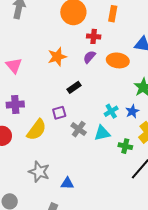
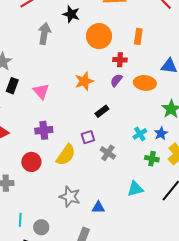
cyan triangle: (102, 133) -> (135, 189), moved
green cross: (125, 146) -> (152, 159), moved

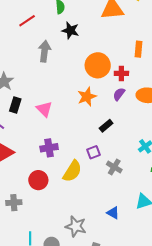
orange circle: (99, 36) -> (98, 65), moved
gray star: (70, 197) -> (76, 226), moved
blue triangle: (98, 207) -> (113, 213), moved, turned 32

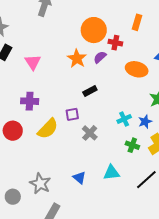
purple semicircle: (119, 94) -> (100, 57), moved
orange star: (87, 97) -> (77, 59), turned -30

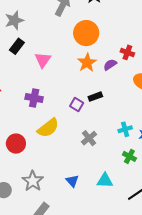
orange circle: (94, 30) -> (86, 33), moved
purple square: (72, 114) -> (77, 104), moved, turned 32
red circle: (13, 131) -> (16, 144), moved

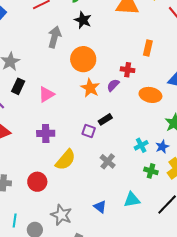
pink triangle: (43, 60) -> (46, 94), turned 36

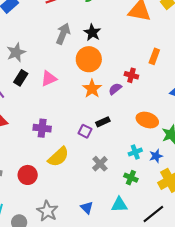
black star: (83, 20) -> (92, 32), moved
pink triangle: (46, 94) -> (49, 79), moved
orange ellipse: (150, 95) -> (147, 120), moved
green cross: (151, 171) -> (131, 178), moved

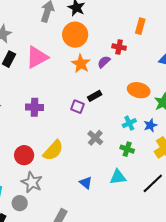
pink triangle: (49, 79) -> (37, 57), size x1.4
yellow semicircle: (58, 157) -> (53, 150), moved
gray star: (47, 211) -> (32, 182), moved

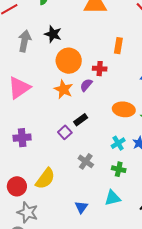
orange circle: (75, 35) -> (69, 61), moved
purple square: (78, 107) -> (65, 132), turned 32
blue triangle: (86, 183) -> (81, 207), turned 32

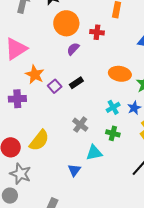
purple semicircle: (86, 85) -> (73, 49), moved
orange star: (63, 89) -> (35, 75), moved
purple square: (65, 132) -> (55, 86), moved
cyan triangle: (113, 198) -> (94, 153), moved

